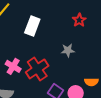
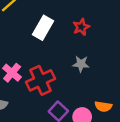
red star: (79, 20) -> (81, 27), moved

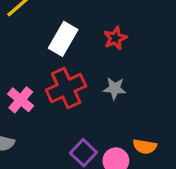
red cross: (40, 80) -> (66, 88), moved

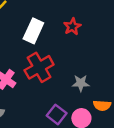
gray star: (115, 88) -> (81, 83), moved

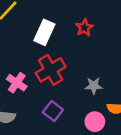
purple square: (57, 114) -> (53, 111), moved

